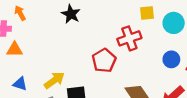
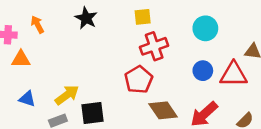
orange arrow: (20, 13) -> (37, 25), moved
yellow square: (147, 13) -> (143, 17), moved
red pentagon: (104, 60) -> (139, 80), moved

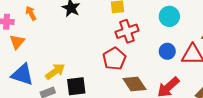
orange triangle: (21, 59) -> (17, 42), turned -49
blue triangle: (27, 99) -> (22, 75), size x1.6

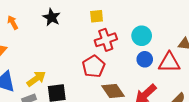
cyan circle: (169, 16) -> (142, 36), moved

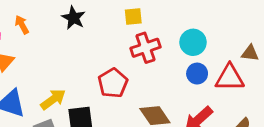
red pentagon: (94, 66) -> (113, 83), moved

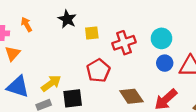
yellow square: (133, 16) -> (92, 33), moved

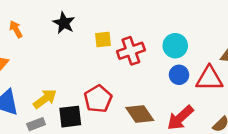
yellow square: (92, 33) -> (103, 39), moved
red pentagon: (98, 71) -> (98, 99), moved

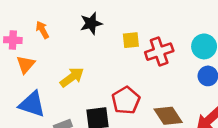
black star: (64, 23) -> (91, 23), turned 30
yellow arrow: (45, 99) -> (72, 77), moved

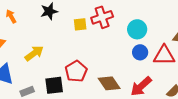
red cross: (159, 52) -> (102, 17), moved

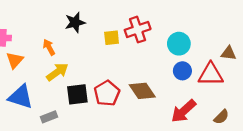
orange arrow: (11, 16) -> (49, 47), moved
brown diamond: (109, 83) -> (142, 91), moved
black square: (54, 85) -> (77, 94), moved

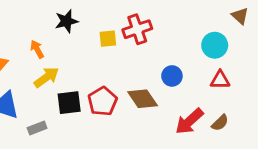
cyan circle: (179, 44) -> (215, 45), moved
brown triangle: (228, 53) -> (240, 16), moved, turned 35
blue circle: (182, 71) -> (172, 76), moved
red triangle: (211, 74) -> (220, 80), size x0.7
brown semicircle: (221, 117) -> (220, 123), moved

